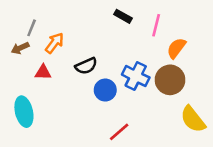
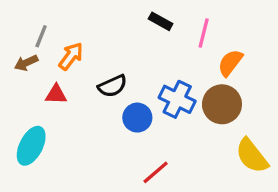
cyan ellipse: (24, 112) -> (31, 146), turned 40

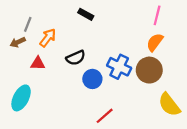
black rectangle: (161, 21) -> (86, 14), moved
pink line: (204, 33) -> (157, 15), moved

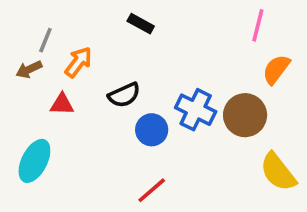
orange semicircle: (155, 42) -> (276, 69), moved
red line: (105, 116) -> (152, 190), moved

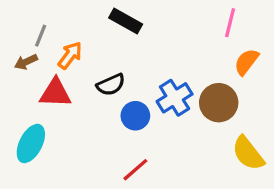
black rectangle: (141, 24) -> (126, 21), size x1.4
red triangle: (62, 104) -> (55, 93), size x1.5
blue cross: (196, 110) -> (175, 98), turned 32

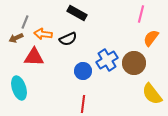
orange arrow: (70, 55) -> (43, 34), turned -120
black semicircle: (111, 85) -> (68, 39), moved
cyan ellipse: (31, 143) -> (19, 88), turned -45
red line: (135, 170) -> (83, 104), turned -42

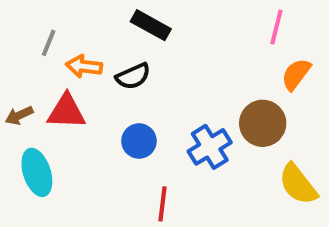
brown arrow: (16, 38) -> (19, 115), moved
blue cross: (107, 60) -> (210, 147), moved
blue circle: (83, 71) -> (139, 141), moved

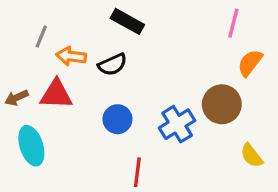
yellow semicircle: (298, 184) -> (252, 156), size x0.7

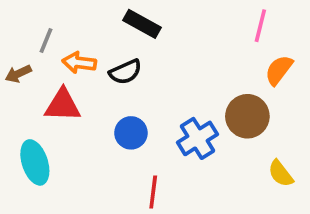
brown arrow: (16, 98) -> (18, 74), moved

